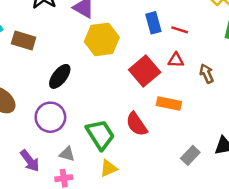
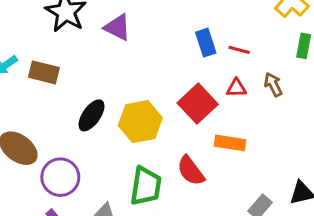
yellow hexagon: (102, 39) -> (140, 122), moved
brown arrow: (207, 74) -> (273, 85), moved
purple circle: (50, 117) -> (60, 177), moved
green trapezoid: (100, 135) -> (146, 186), turned 44

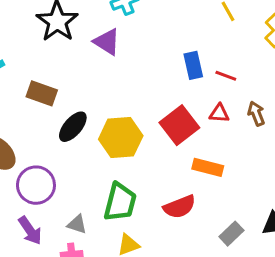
brown rectangle: (44, 72) -> (42, 93), moved
red semicircle: (191, 171) -> (179, 207), moved, turned -80

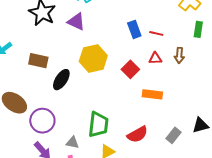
brown arrow: (256, 114) -> (179, 55), turned -147
red square: (179, 125) -> (130, 69), size x0.7
yellow hexagon: (121, 138) -> (93, 59), moved
red semicircle: (179, 207) -> (137, 134), moved

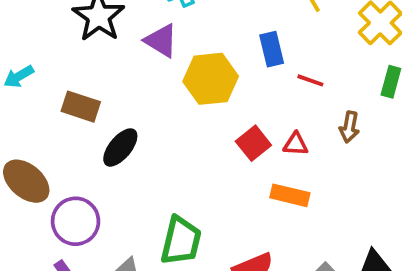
blue rectangle: (134, 29) -> (272, 49), moved
red triangle: (155, 58) -> (296, 144), moved
yellow hexagon: (93, 59) -> (211, 79), moved

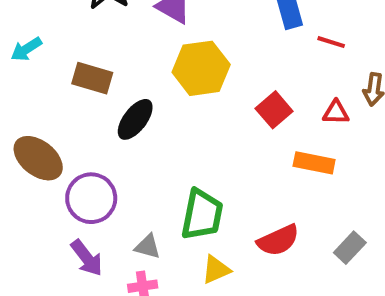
yellow hexagon: (211, 79) -> (201, 68), moved
red triangle: (296, 144) -> (336, 112), moved

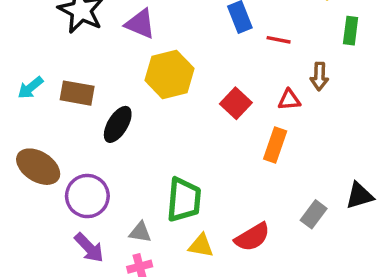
cyan arrow: (26, 49) -> (30, 88), moved
orange rectangle: (314, 163) -> (275, 145), turned -76
red semicircle: (278, 240) -> (252, 237), moved
yellow triangle: (216, 270) -> (201, 246), turned 40

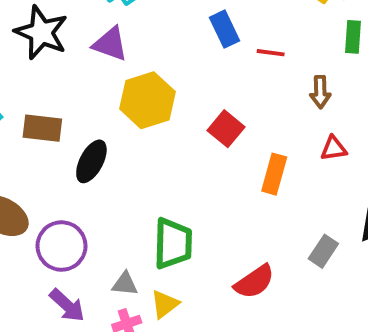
red triangle: (289, 100) -> (334, 148), moved
yellow triangle: (201, 246) -> (165, 304), moved, turned -44

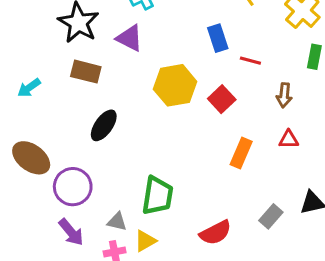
yellow hexagon: (147, 100) -> (175, 85), moved
brown rectangle: (42, 128) -> (86, 72), moved
red square: (226, 129) -> (222, 99), moved

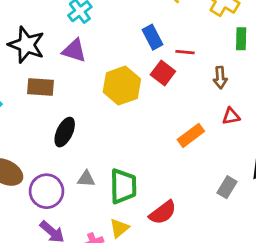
red square: (222, 99) -> (163, 73), moved
orange rectangle: (241, 153) -> (191, 135), turned 40
gray triangle: (117, 222) -> (86, 179), moved
red semicircle: (216, 233) -> (163, 213), moved

